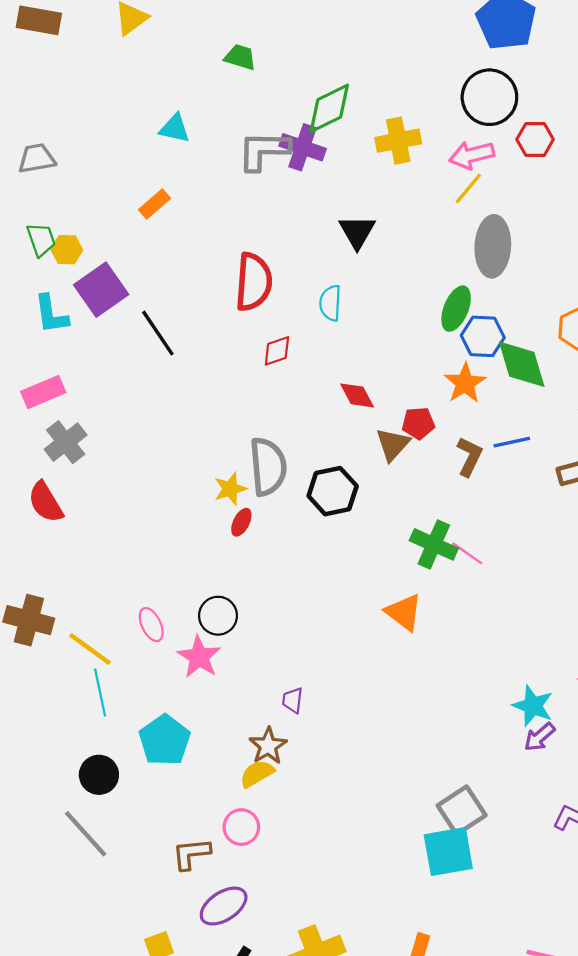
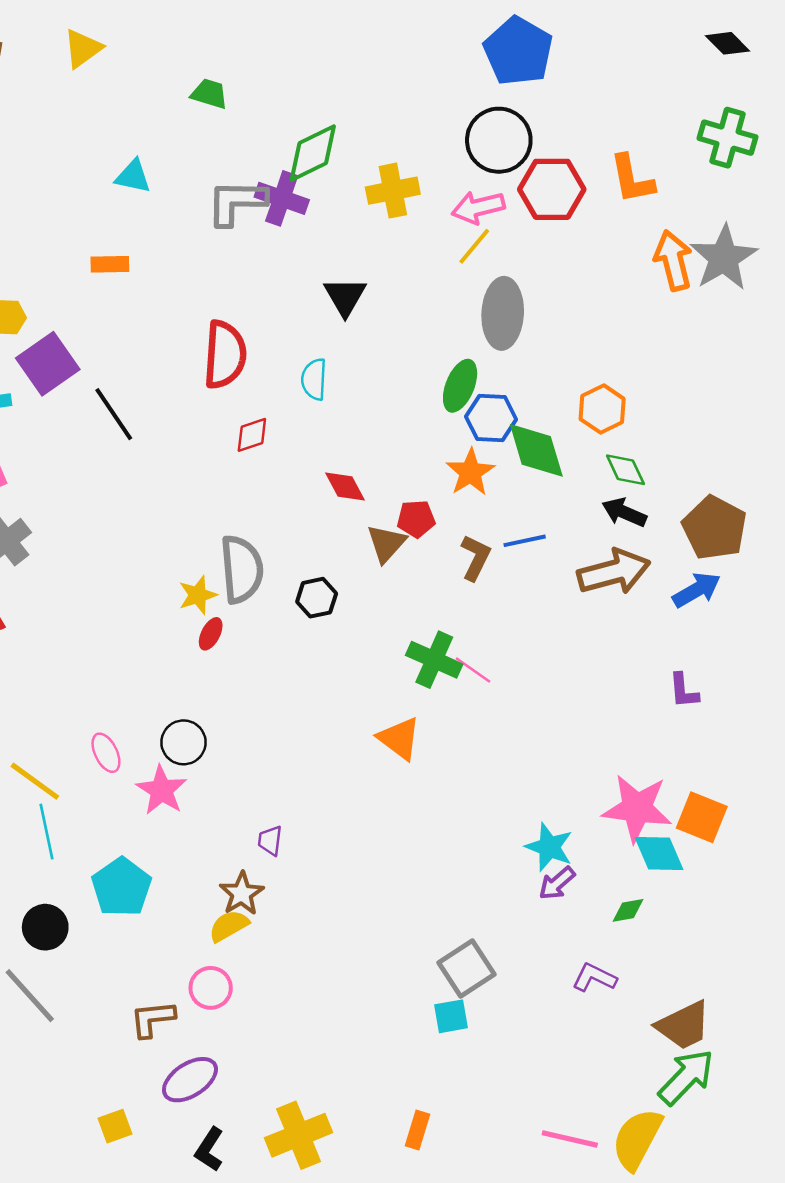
red hexagon: (535, 139) -> (552, 189), size x1.5
orange rectangle: (155, 204) -> (110, 264), turned 40
black hexagon: (333, 491) -> (317, 598), size x0.7
cyan square: (448, 852) -> (451, 1016), size x0.6

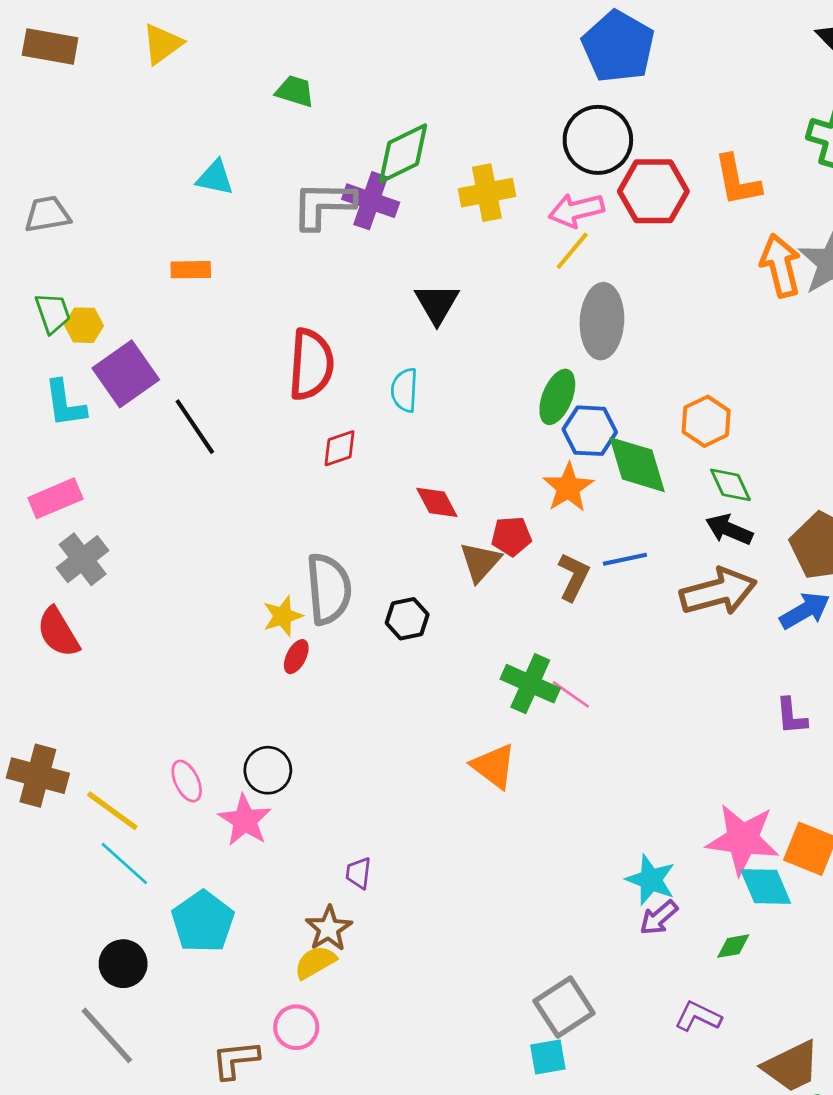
cyan line: (47, 832) -> (124, 864), turned -36

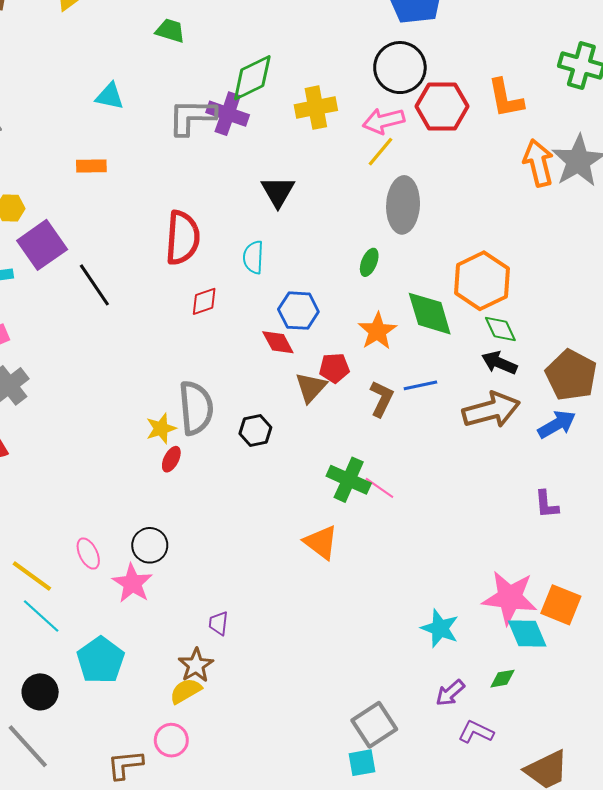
green ellipse: (557, 397) -> (369, 262), size x0.7
orange hexagon: (706, 421) -> (482, 281), size x1.5
blue hexagon: (590, 431) -> (298, 311), moved
purple arrow: (659, 918) -> (450, 693), moved

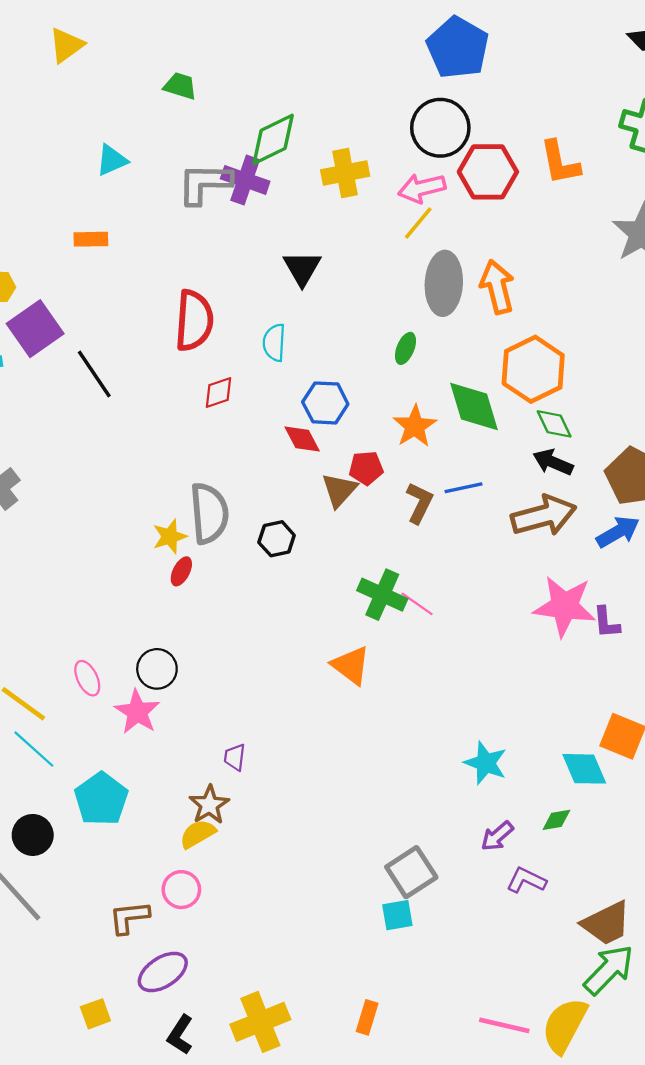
cyan triangle: (110, 96) -> (112, 160), turned -36
orange arrow: (538, 163) -> (497, 287), moved
pink star: (510, 598) -> (565, 606), moved

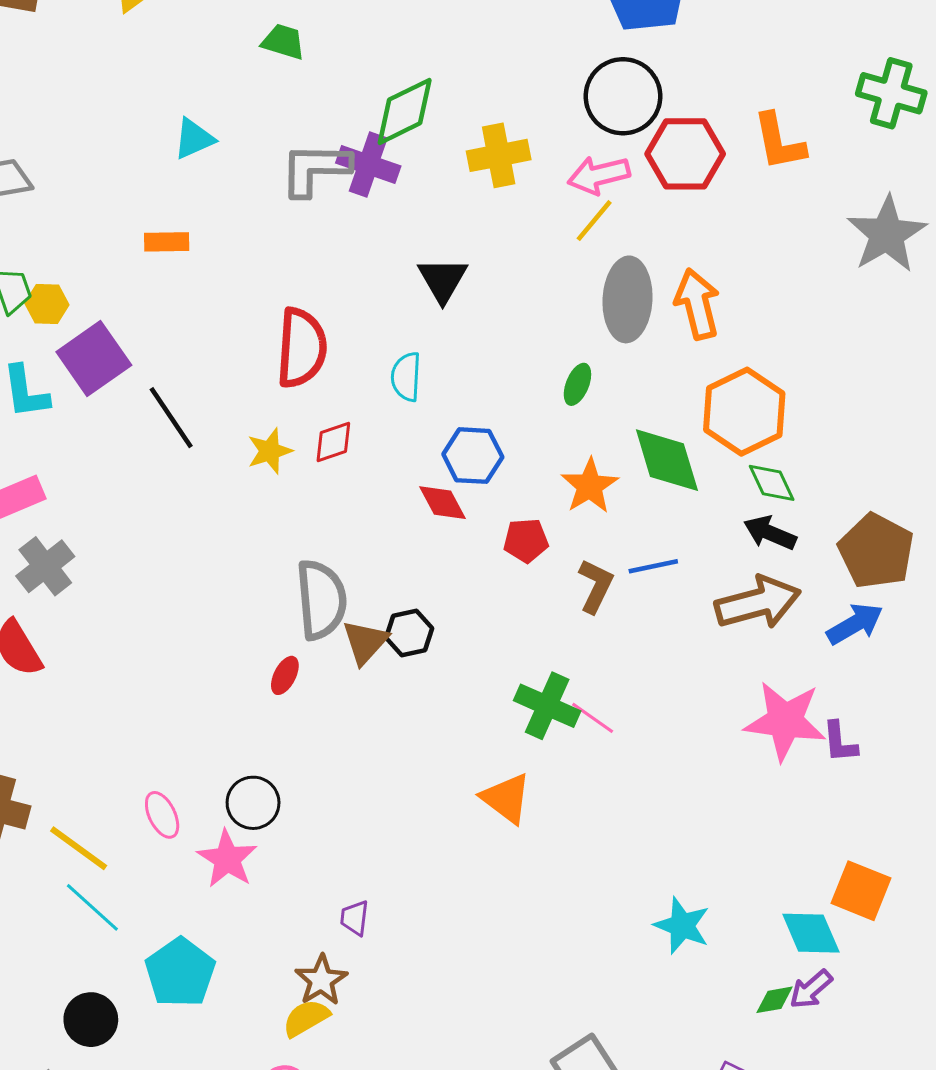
brown triangle: (339, 490) -> (365, 642), moved
yellow star: (170, 537) -> (270, 451), moved
purple arrow: (497, 836) -> (811, 989), moved

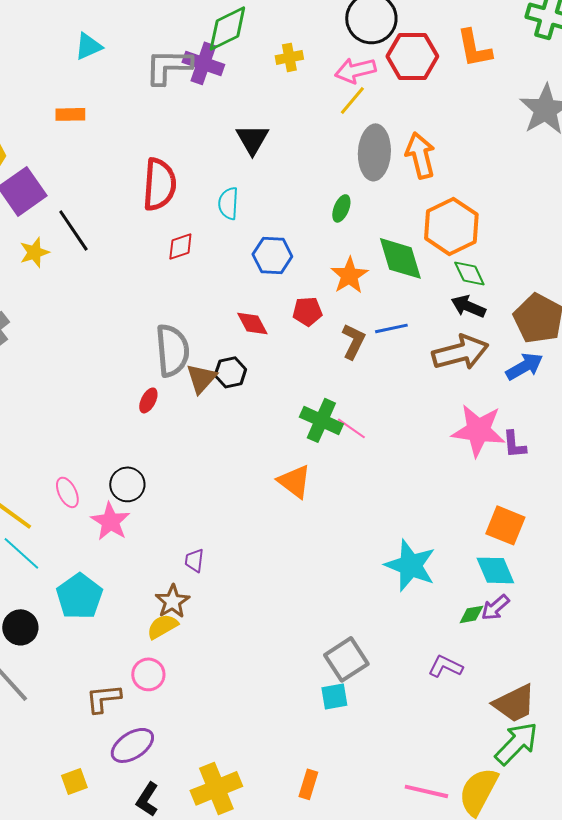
yellow cross: (499, 155) -> (289, 57), size x0.7
yellow star: (270, 451) -> (34, 252), moved
red diamond: (443, 503) -> (252, 323), moved
orange square: (861, 891) -> (505, 525), moved
cyan star: (682, 926) -> (410, 565), size x1.4

